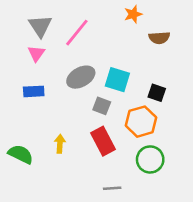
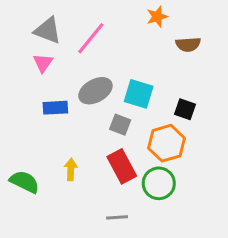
gray triangle: (40, 26) -> (48, 31), turned -35
blue rectangle: (34, 91) -> (55, 108), moved
green circle: (150, 159) -> (159, 183), moved
gray line: (112, 188) -> (117, 217), moved

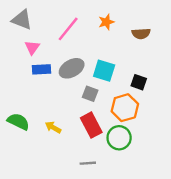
orange star: (157, 17) -> (106, 22), moved
gray triangle: (48, 31) -> (22, 20), moved
blue rectangle: (55, 108) -> (42, 69), moved
yellow arrow: (71, 169) -> (53, 127), turned -63
green semicircle: (24, 182) -> (18, 122), moved

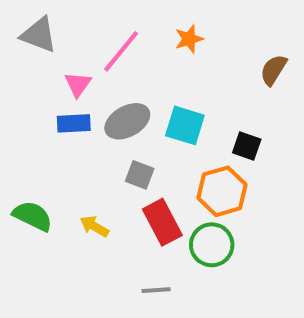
brown semicircle: (141, 34) -> (273, 70), moved, turned 126
pink triangle: (32, 47) -> (78, 84), moved
gray square: (90, 94) -> (140, 175), moved

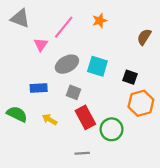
blue rectangle: (74, 123) -> (39, 88), moved
orange hexagon: (222, 191) -> (141, 103), moved

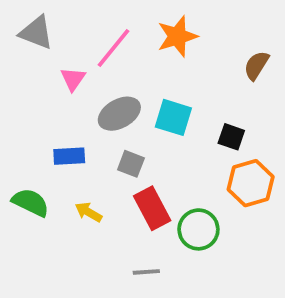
orange star: (100, 21) -> (177, 36), size x1.5

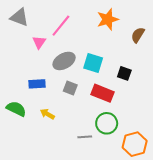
orange star: (177, 36) -> (108, 19), moved
orange hexagon: (251, 183) -> (135, 144), moved
red rectangle: (152, 208) -> (102, 93), moved, turned -40
gray line: (146, 272) -> (85, 137), moved

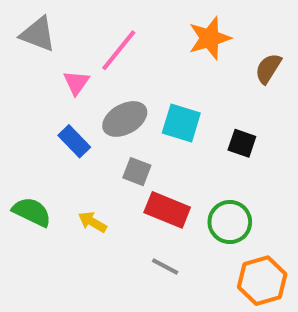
blue rectangle: (37, 84) -> (74, 141), moved, turned 49
red rectangle: (102, 93) -> (167, 210), moved
green circle: (107, 123) -> (230, 222), moved
gray line: (85, 137) -> (165, 266), turned 32

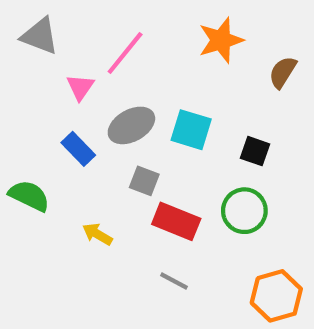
green semicircle: (32, 212) -> (29, 196), moved
green circle: (230, 222) -> (244, 211), moved

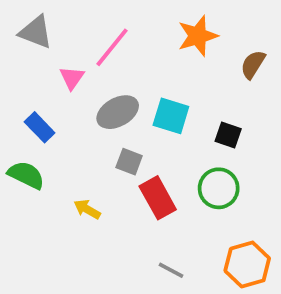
blue rectangle: (78, 149) -> (40, 127), moved
red rectangle: (176, 221) -> (158, 198), turned 39
gray line: (174, 281) -> (171, 270), moved

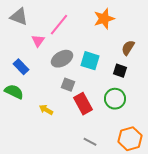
brown semicircle: (253, 64) -> (128, 48), moved

